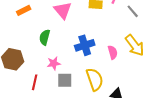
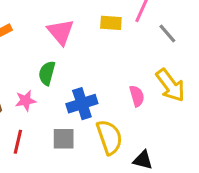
green semicircle: (45, 37) -> (47, 73), moved
blue cross: (85, 45) -> (82, 104), moved
pink star: (54, 63) -> (26, 101), moved

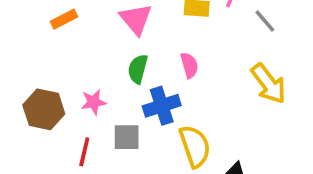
green semicircle: (47, 73) -> (138, 69), moved
pink semicircle: (137, 96) -> (189, 65), moved
gray square: (64, 139) -> (127, 137), moved

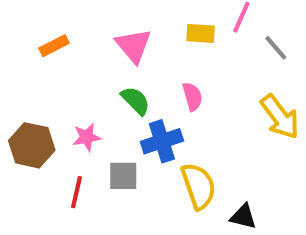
green semicircle: (138, 69) -> (135, 101), turned 120

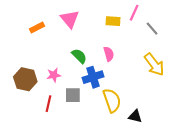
pink triangle: (133, 46) -> (70, 19), moved

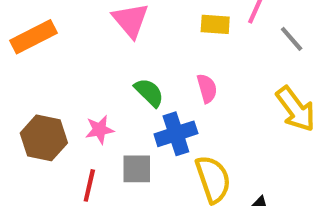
orange rectangle: (37, 27) -> (34, 37), moved, size x1.5

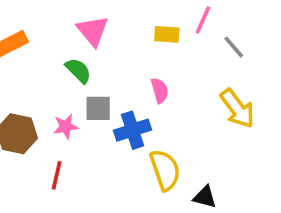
green semicircle: (149, 92) -> (78, 71), moved
gray square: (137, 169) -> (98, 108), moved

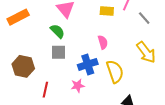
gray square: (98, 108) -> (58, 52), moved
pink star: (66, 127) -> (78, 86), moved
yellow semicircle: (165, 170) -> (115, 71), moved

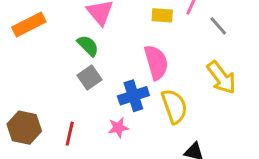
pink semicircle: (103, 42) -> (156, 62), size x1.6
gray square: (58, 52) -> (89, 78), turned -35
brown hexagon: (23, 66) -> (24, 128), moved

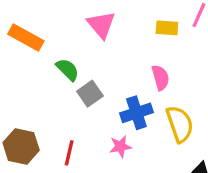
orange rectangle: (29, 24) -> (26, 37), turned 56
green semicircle: (88, 46) -> (68, 70), moved
pink semicircle: (156, 62) -> (161, 78), size x0.7

